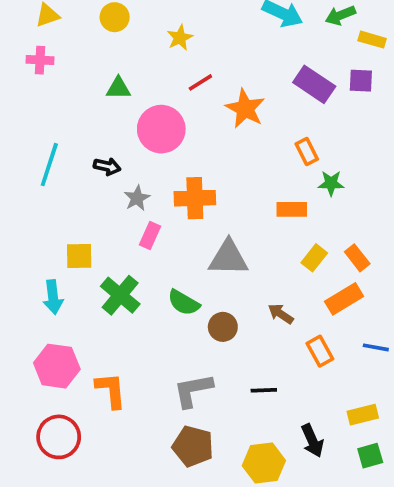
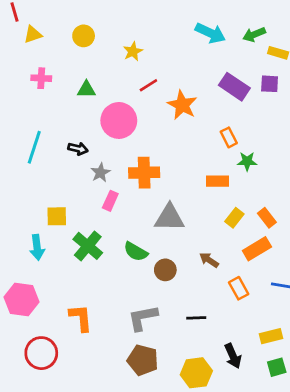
pink cross: (40, 60) -> (41, 78), moved
pink hexagon: (57, 366) -> (22, 299), moved

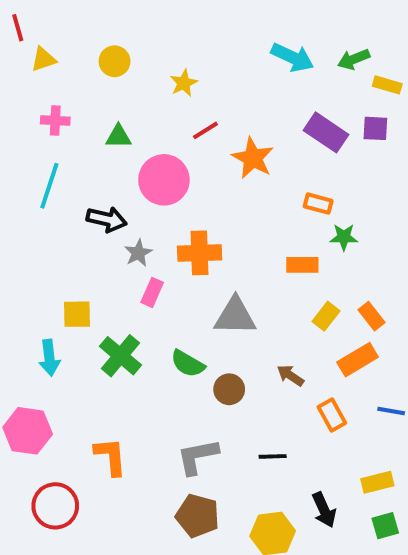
orange rectangle: (229, 137) -> (318, 204), turned -48
cyan line: (34, 147) -> (49, 186), moved
black arrow: (78, 149) -> (107, 219), size x1.4

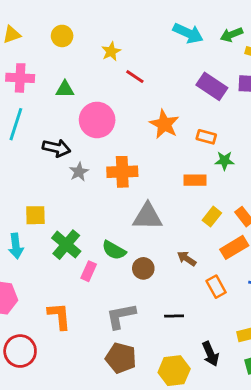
pink cross: (55, 121) -> (20, 78), size x1.4
red line: (205, 130) -> (135, 77), moved, turned 66
orange star: (253, 158) -> (164, 124), moved
pink rectangle: (152, 292) -> (89, 271), moved

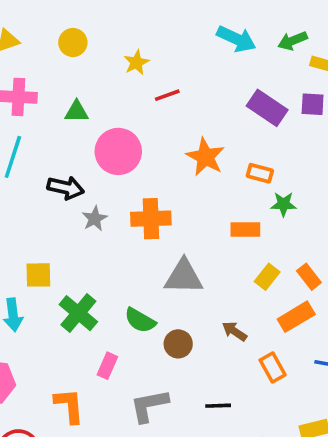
red line: (135, 77) -> (167, 95), turned -54
pink rectangle: (89, 271) -> (107, 366), moved

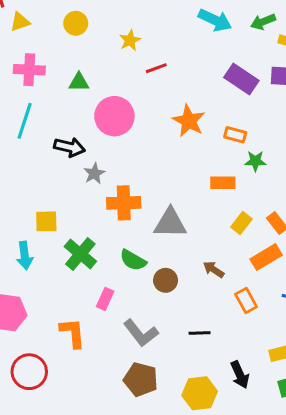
orange cross: (151, 219) -> (124, 203), moved
gray L-shape: (149, 406) -> (141, 333), turned -117

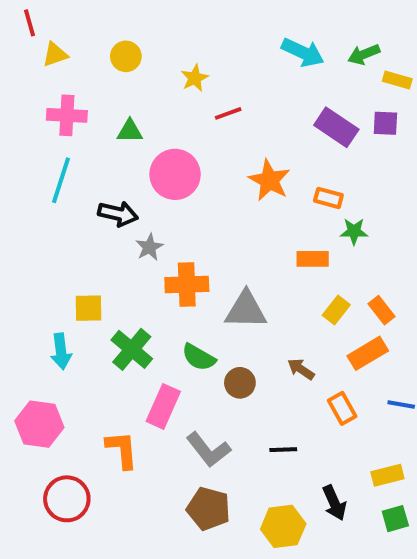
pink rectangle: (105, 299) -> (163, 406), size x1.5

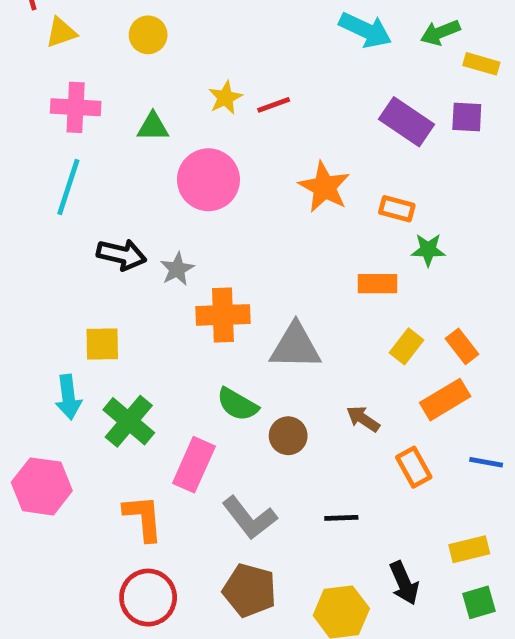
yellow star: (195, 78) -> (225, 98), moved
black arrow: (118, 214) -> (122, 255), moved
green cross: (132, 349) -> (129, 421), moved
red circle: (67, 499) -> (148, 598), moved

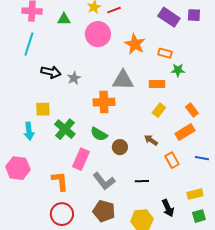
pink circle: (208, 180) -> (98, 34), moved
orange cross: (223, 315) -> (104, 102), moved
gray triangle: (295, 346) -> (123, 80), moved
yellow rectangle: (406, 346) -> (159, 110), moved
green cross: (129, 421) -> (65, 129), moved

